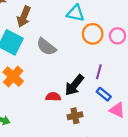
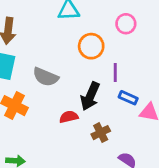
orange circle: (93, 34) -> (91, 46), moved
gray semicircle: (46, 47) -> (46, 77), moved

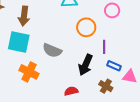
red semicircle: (69, 117) -> (71, 91), moved
brown cross: (101, 133) -> (106, 86), moved, turned -32

